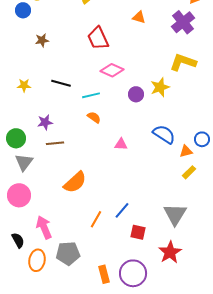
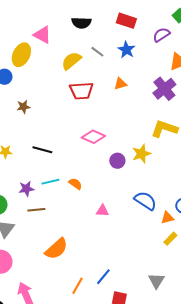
orange triangle: (139, 17) -> (120, 84), turned -32
red trapezoid: (98, 38) -> (81, 91), moved, turned -70
cyan line: (91, 95) -> (50, 182), moved
gray triangle: (175, 214) -> (156, 281), size x0.7

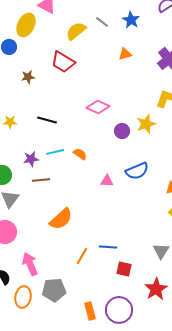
red trapezoid: (81, 91) -> (63, 62), moved, turned 35
blue semicircle: (145, 201) -> (137, 171), moved, turned 125
blue line: (103, 277) -> (108, 247), turned 54

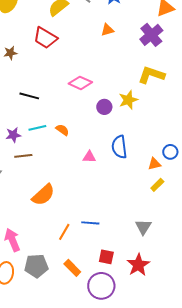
blue semicircle: (137, 171) -> (119, 147), turned 105
red square: (124, 269) -> (106, 257), moved
orange rectangle: (90, 311) -> (72, 268), moved, turned -30

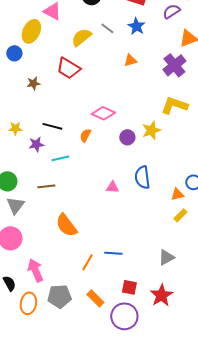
orange semicircle: (62, 130) -> (85, 135), moved, turned -96
purple star: (13, 135) -> (36, 144), moved
orange semicircle: (43, 195) -> (66, 225), turned 95
gray triangle: (143, 227) -> (166, 257), turned 30

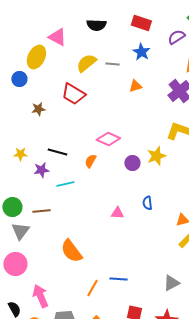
gray line: (107, 28) -> (112, 64), moved, turned -32
blue semicircle: (142, 177) -> (147, 203), size x0.6
brown line: (46, 186) -> (41, 211), moved

